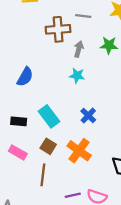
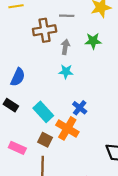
black rectangle: (19, 121) -> (11, 105), moved, turned 32
orange cross: (79, 151) -> (67, 128), moved

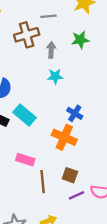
cyan rectangle: (43, 112) -> (24, 115), moved
brown square: (45, 140) -> (70, 175), moved
pink rectangle: (17, 148) -> (25, 160), moved

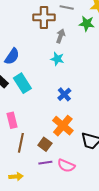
green star: (80, 40) -> (87, 24), moved
orange cross: (64, 137) -> (63, 126), moved
pink rectangle: (25, 160) -> (12, 120), turned 42

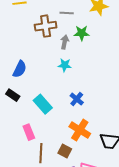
green star: (87, 24) -> (82, 33), moved
cyan rectangle: (22, 83) -> (43, 104), moved

